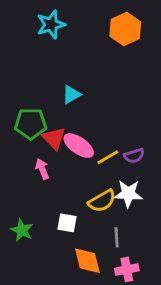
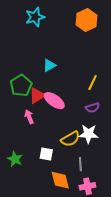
green pentagon: (31, 124) -> (21, 86), turned -30
red triangle: (54, 138) -> (37, 96), turned 42
yellow line: (108, 157) -> (93, 82), moved, turned -35

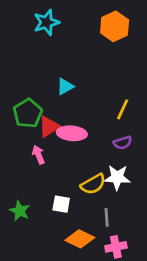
pink ellipse: (54, 101) -> (72, 133), turned -30
orange diamond: (60, 180) -> (80, 239), turned -50

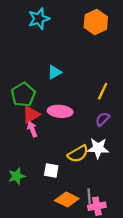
red triangle: (49, 127) -> (31, 115), moved
purple semicircle: (123, 143) -> (103, 119), turned 152
green star: (20, 211) -> (17, 176), turned 30
gray line: (107, 217) -> (89, 196), moved

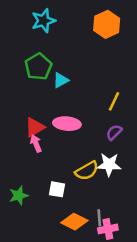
green pentagon: (23, 95) -> (38, 67), moved

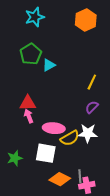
pink ellipse: (67, 124) -> (54, 128), moved
red triangle: (35, 127) -> (28, 103), turned 30
white square: (57, 189) -> (46, 153), size x1.5

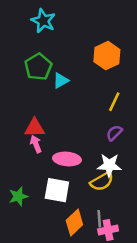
cyan star: (35, 17) -> (43, 21), turned -30
orange hexagon: (86, 20) -> (107, 56), moved
yellow semicircle: (70, 138) -> (102, 181), moved
orange diamond: (60, 179) -> (74, 223), turned -70

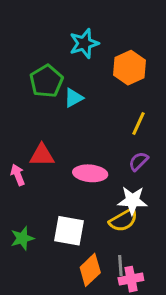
cyan star: (43, 21) -> (84, 43), moved, turned 30
pink arrow: (36, 144) -> (18, 175), moved
pink ellipse: (67, 159) -> (90, 173), moved

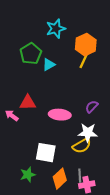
yellow line: (138, 123) -> (84, 61), moved
pink arrow: (18, 175) -> (12, 116), turned -32
green star: (22, 238) -> (28, 175), moved

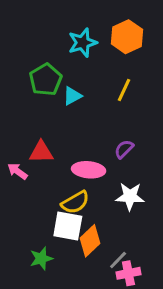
orange hexagon: (86, 45) -> (127, 37), moved
purple semicircle: (92, 107) -> (124, 149), moved
yellow semicircle: (82, 146) -> (75, 202), moved
gray line: (80, 176) -> (118, 260), turned 48
orange diamond: (60, 179) -> (90, 241), moved

